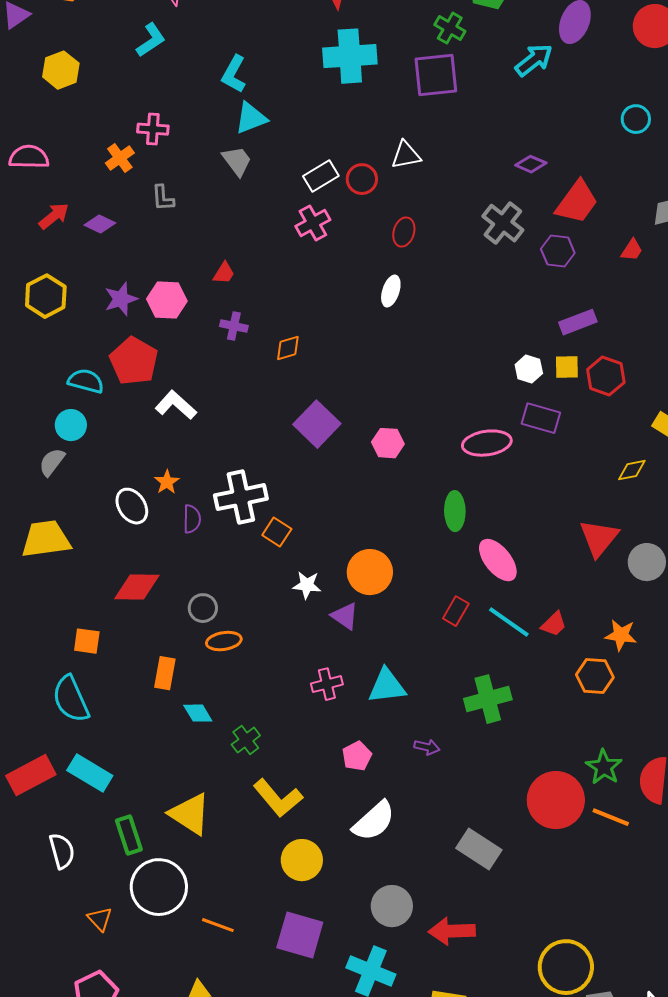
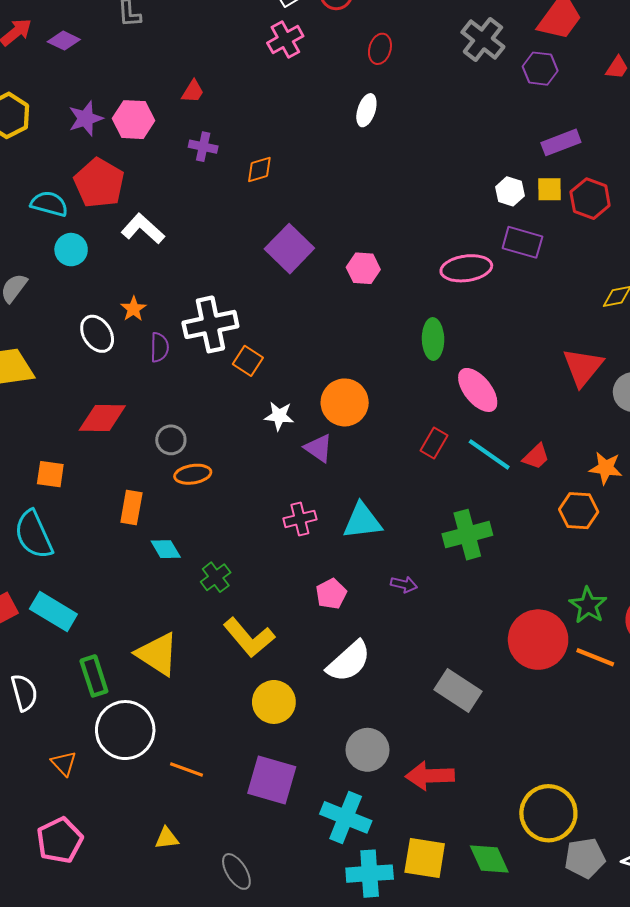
cyan circle: (71, 425) -> (71, 250), moved

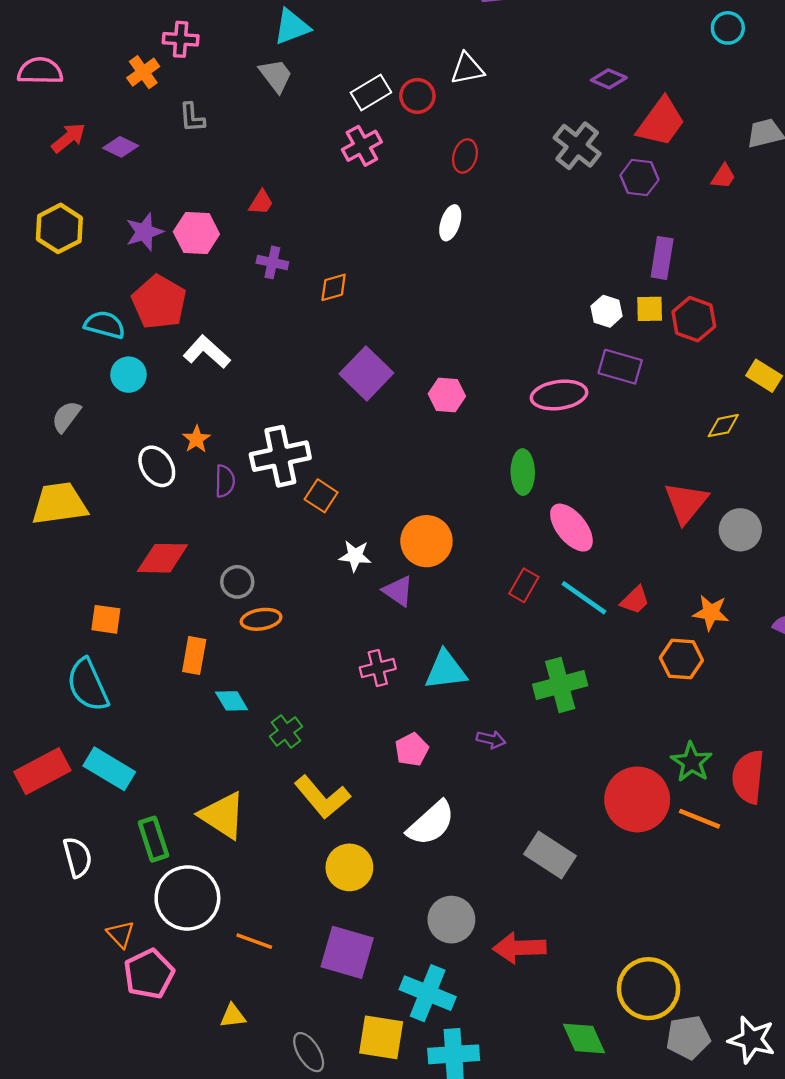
purple rectangle: (561, 142) -> (662, 258), turned -60
pink pentagon: (60, 840) -> (149, 974), moved
yellow square: (425, 858) -> (381, 1037), moved

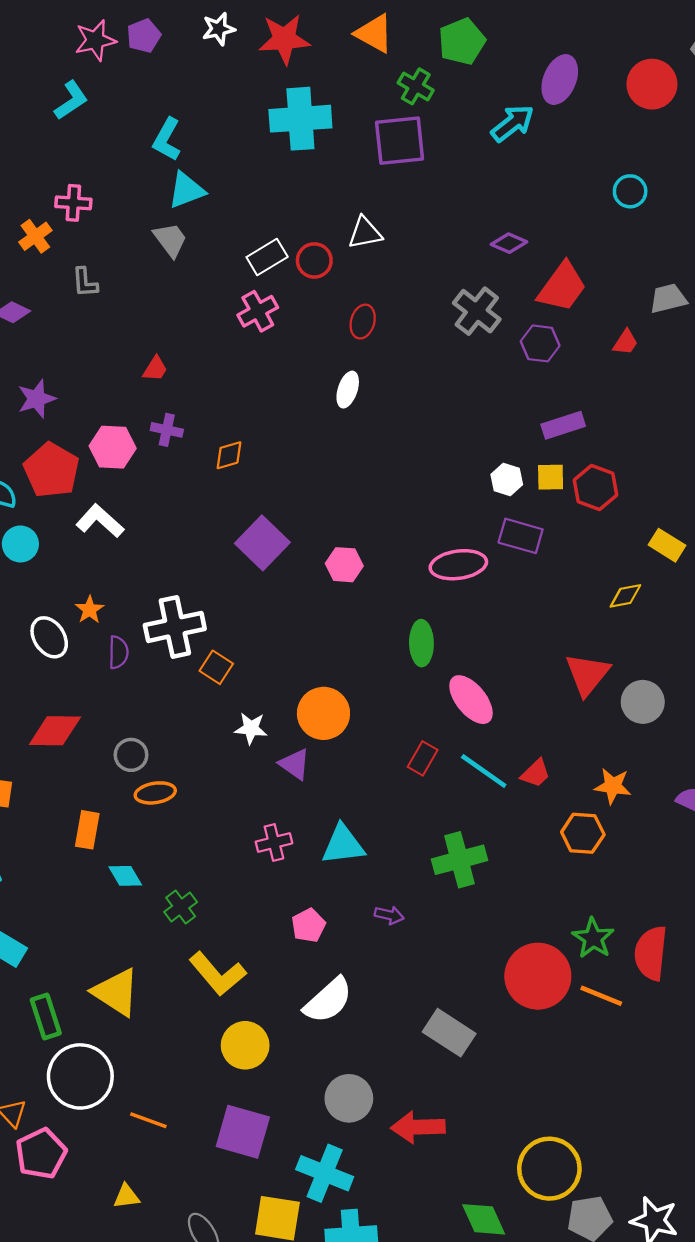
pink hexagon: (196, 233) -> (113, 447), moved
purple rectangle: (662, 258) -> (563, 425), turned 63

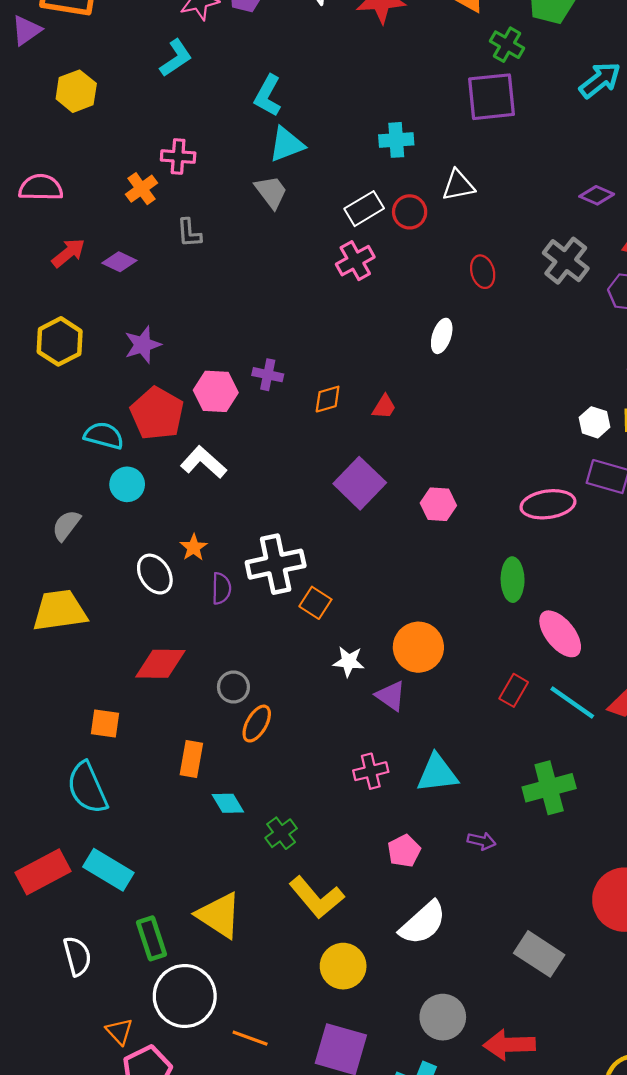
cyan cross: (300, 119) -> (396, 140), moved, size x0.6
red ellipse: (363, 322) -> (483, 272), moved, turned -32
red trapezoid: (155, 369) -> (384, 407), moved
orange ellipse: (155, 793) -> (257, 724), turned -51

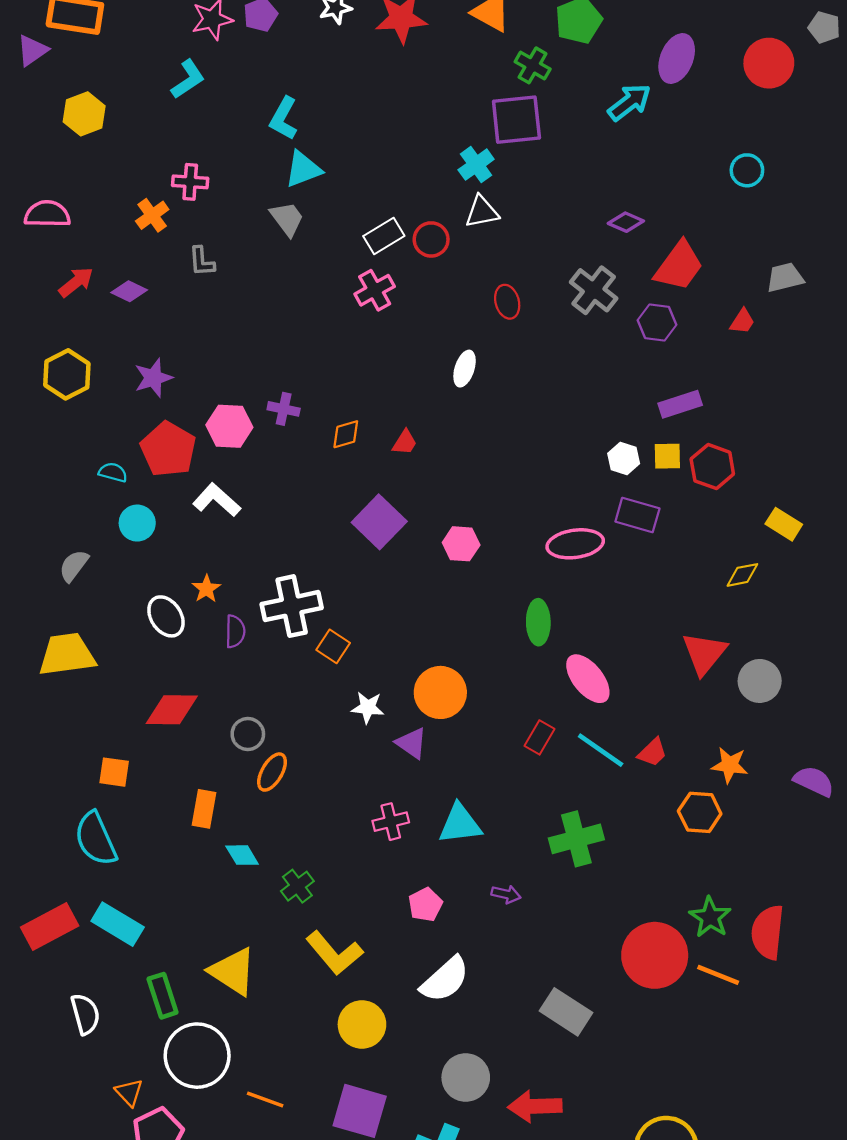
cyan cross: (396, 140) -> (476, 165), moved, turned -32
cyan semicircle: (104, 436) -> (113, 472), size x0.7

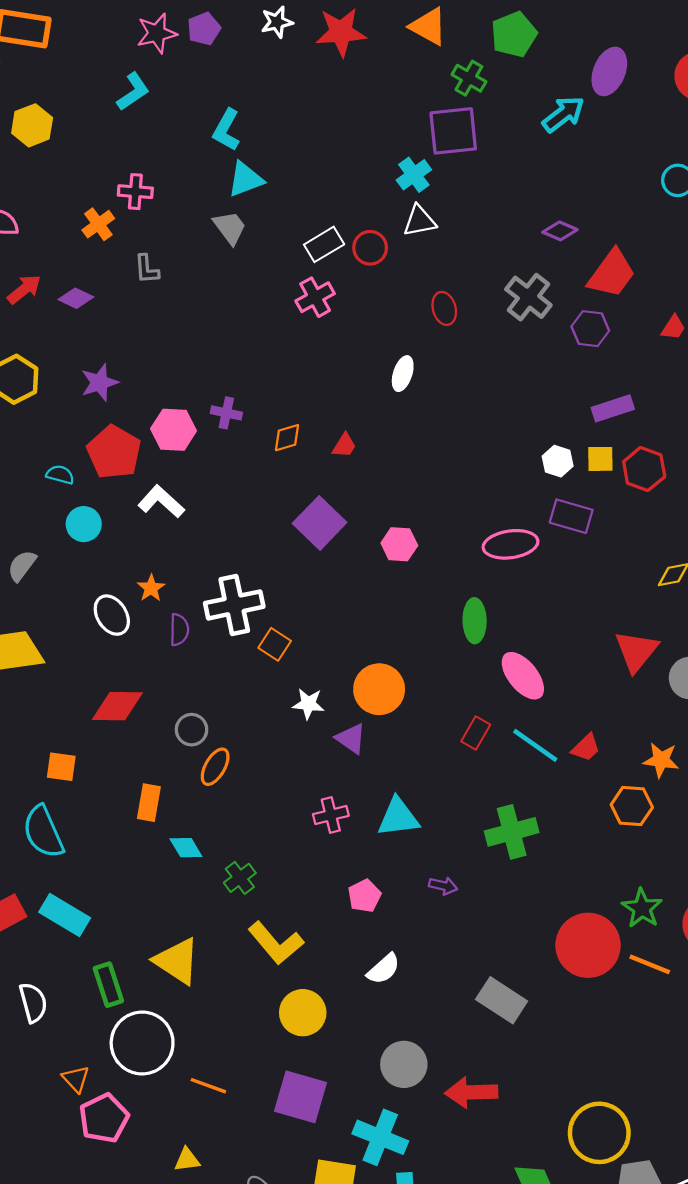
white semicircle: (445, 980) -> (384, 969), size x0.7

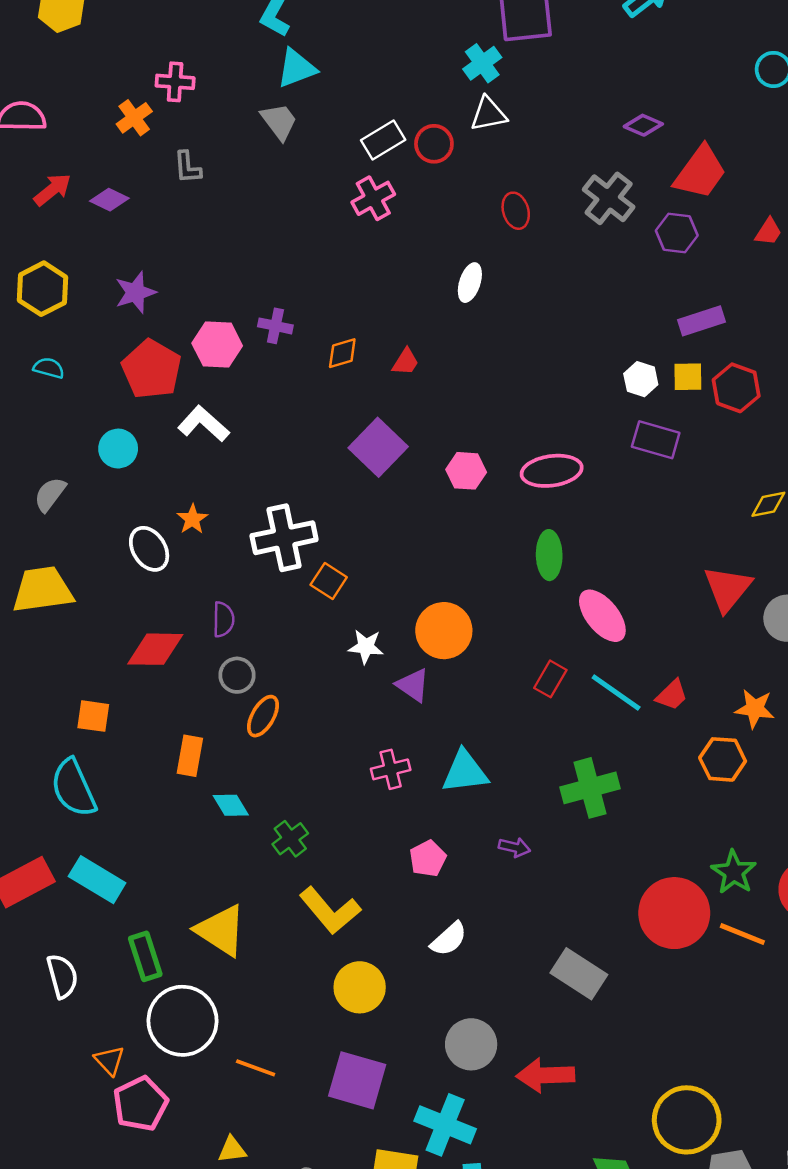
cyan semicircle: (60, 475) -> (49, 368), moved
pink ellipse: (511, 544) -> (552, 471), moved
purple semicircle: (179, 630) -> (223, 619), moved

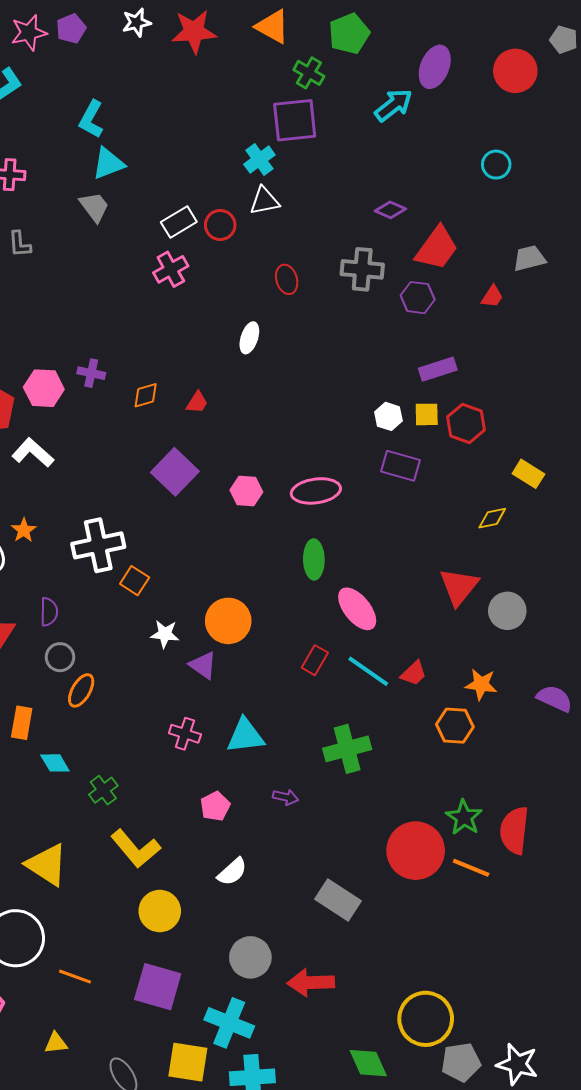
gray cross: (609, 198) -> (362, 269), turned -33
pink cross: (391, 769) -> (185, 734), turned 32

